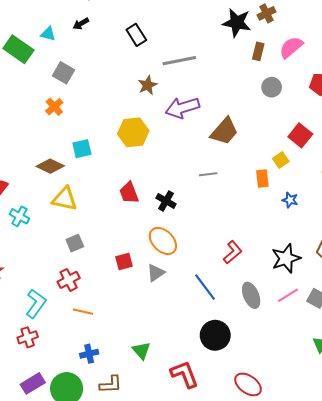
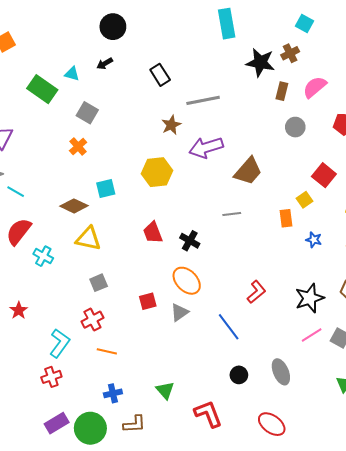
gray ellipse: (251, 295) -> (281, 372), moved
black circle: (215, 335) -> (239, 375), size x0.6

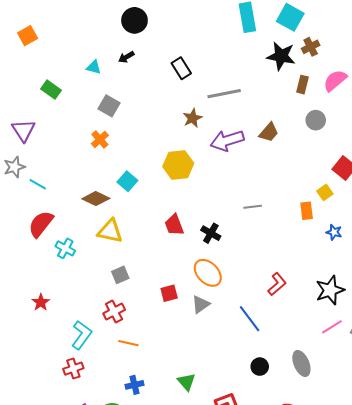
cyan square: (304, 24) -> (290, 17), moved, size x1.5
green rectangle: (42, 89) -> (51, 90), moved, size x0.7
brown trapezoid: (248, 171) -> (269, 132), moved, size x0.7
cyan square: (106, 188) -> (127, 181), turned -36

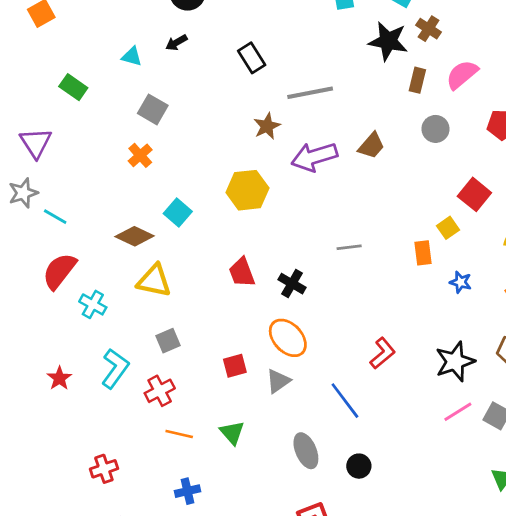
brown cross: (311, 47) -> (429, 29), turned -30
cyan L-shape: (82, 335) -> (115, 369), moved
gray ellipse: (301, 363) -> (306, 451), moved
green triangle: (186, 382) -> (232, 433), moved

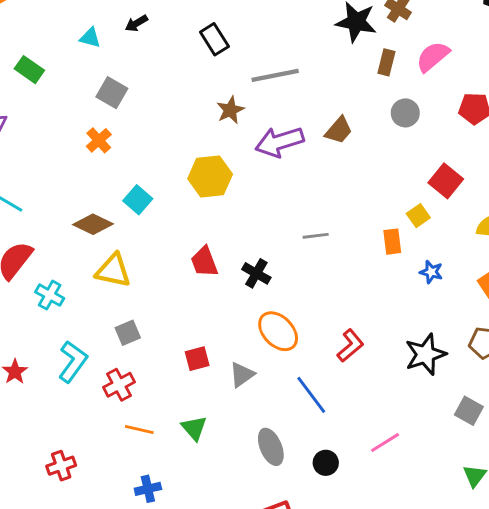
orange ellipse: (288, 338) -> (278, 331), moved
pink line: (458, 412) -> (385, 443), moved

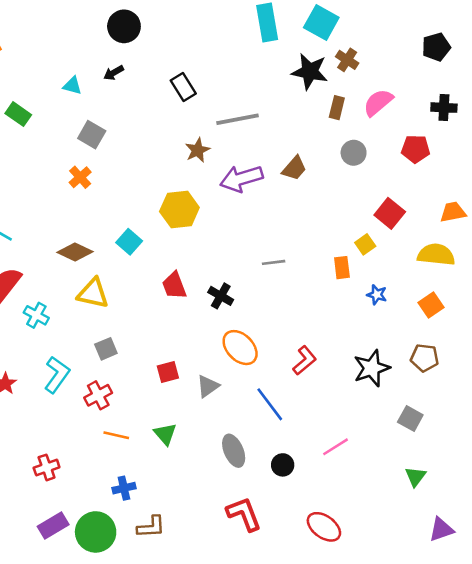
cyan square: (138, 200) -> (129, 242), moved

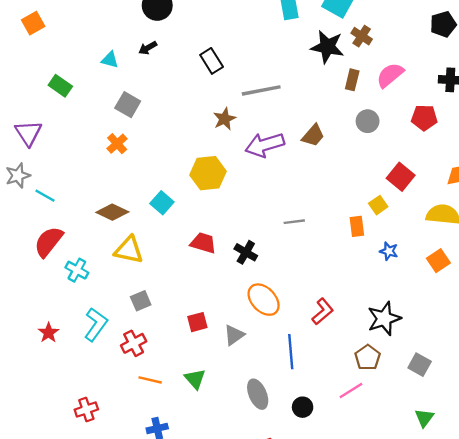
red trapezoid: (174, 286) -> (203, 243), turned 128
brown pentagon: (425, 358) -> (368, 358), moved, turned 30
blue line: (270, 404) -> (291, 352), turned 32

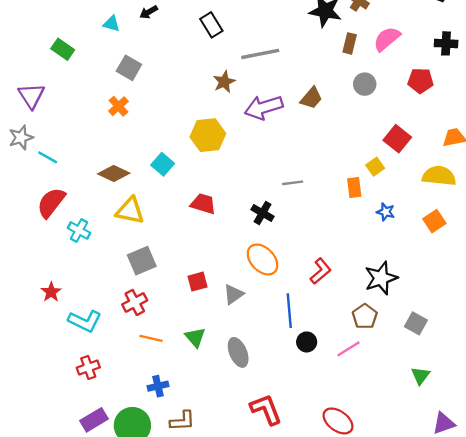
black cross: (246, 252) -> (263, 213), moved
gray square: (141, 301) -> (142, 261), size x1.4
cyan L-shape: (96, 324) -> (85, 321), moved, turned 80
gray ellipse: (258, 394) -> (238, 352), moved
black circle: (303, 407) -> (307, 342), moved

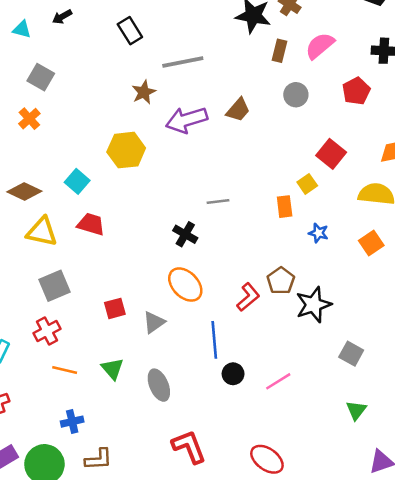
red pentagon: (420, 81) -> (356, 91), turned -30
red trapezoid: (203, 204) -> (91, 224), moved
brown pentagon: (365, 316) -> (281, 281), moved

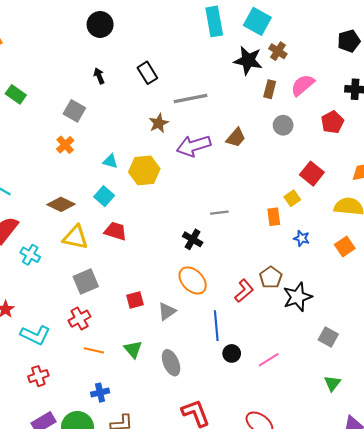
black arrow: (62, 17) -> (99, 76), moved, turned 98
cyan triangle: (22, 29) -> (110, 161), moved

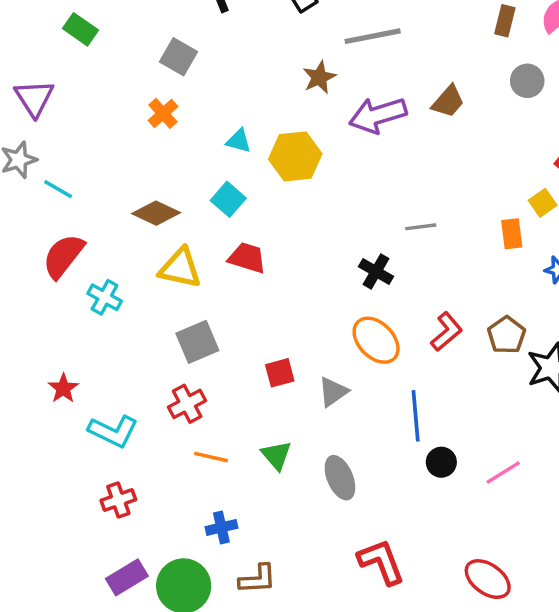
red L-shape: (244, 291) -> (446, 332), moved

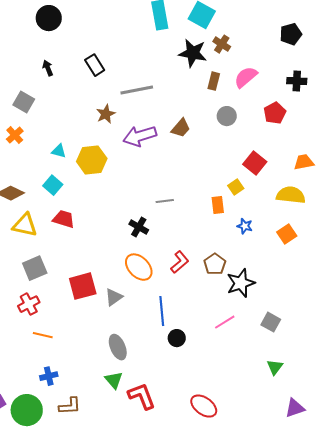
red square: (280, 373) -> (83, 286), size x1.6
green triangle: (276, 455) -> (114, 380), moved
pink line: (503, 473) -> (225, 322), moved

